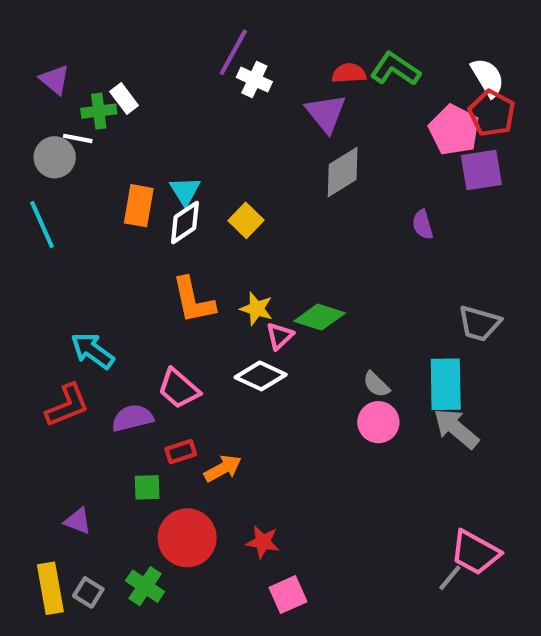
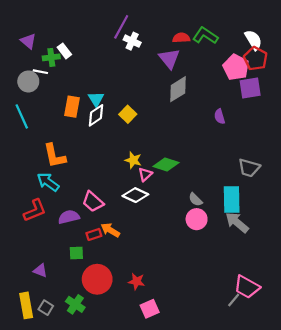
orange L-shape: (193, 300) -> (55, 156), moved
orange arrow: (223, 468) -> (110, 230), moved, turned -120

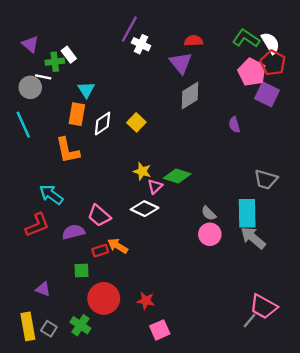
green L-shape: (205, 36) -> (246, 38), moved
purple square: (250, 88) -> (267, 94), turned 35
cyan triangle: (96, 99) -> (86, 90), moved
orange L-shape: (55, 156) -> (68, 150), moved

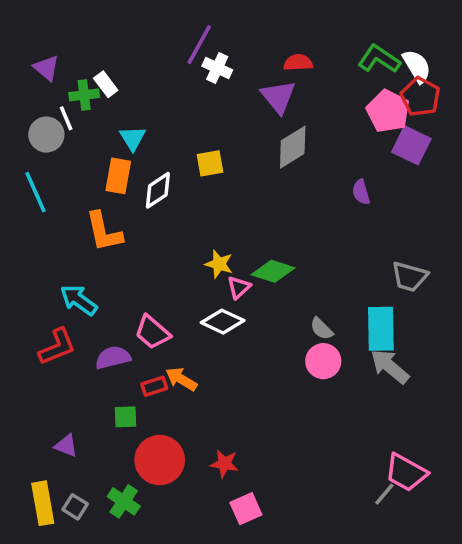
white line: (43, 77) -> (66, 118), turned 56
yellow square: (136, 122) -> (210, 163), moved, turned 36

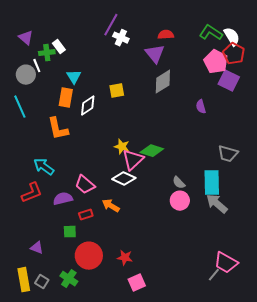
pink triangle: (239, 287) -> (133, 160), size x1.6
orange arrow: (181, 379) -> (111, 206), moved

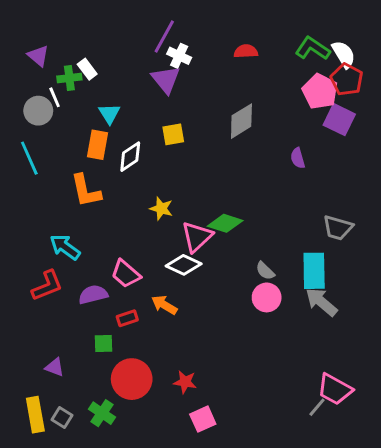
purple triangle: (155, 54) -> (166, 80), moved
yellow star: (122, 147) -> (161, 209), moved

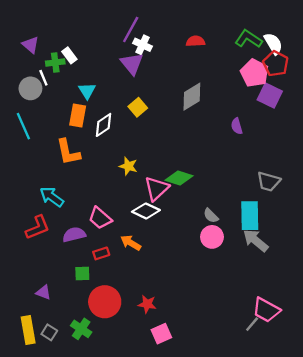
yellow square: (173, 134) -> (138, 107), turned -30

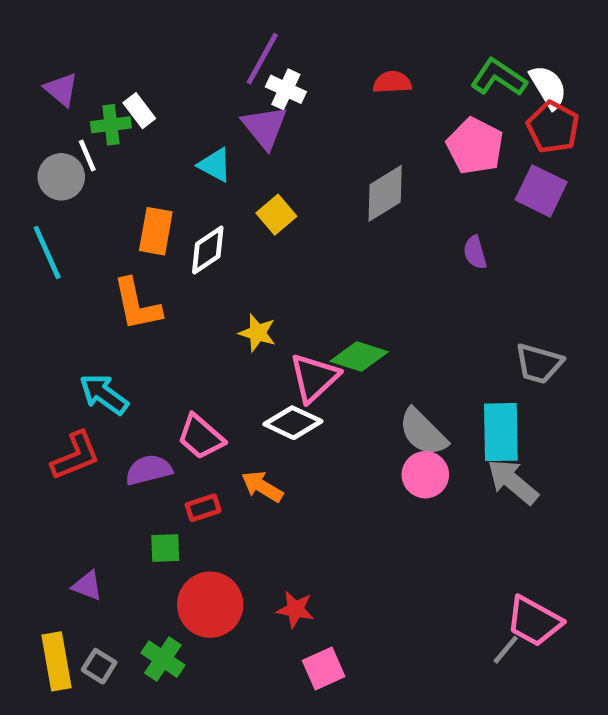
pink pentagon: (254, 73) -> (475, 146), moved
cyan triangle: (87, 91) -> (215, 165), moved, turned -30
gray semicircle: (211, 216) -> (423, 432), size x1.6

